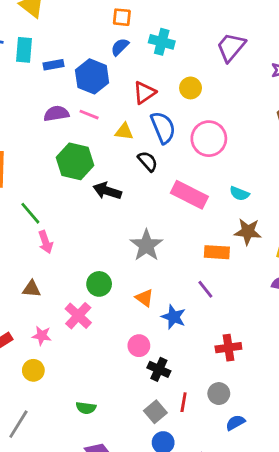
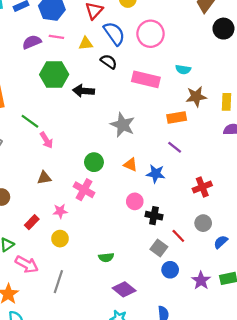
red line: (184, 402) -> (178, 236), turned -40

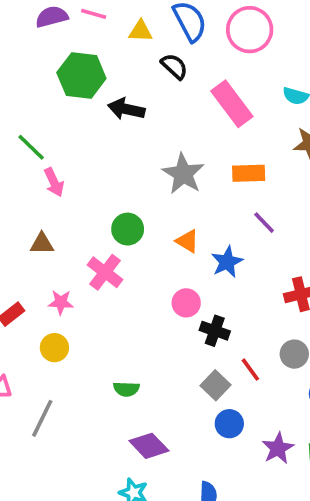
pink rectangle: (146, 79) -> (232, 104), turned 32
orange rectangle: (177, 117) -> (249, 173), moved
blue star: (156, 174) -> (227, 262), turned 30

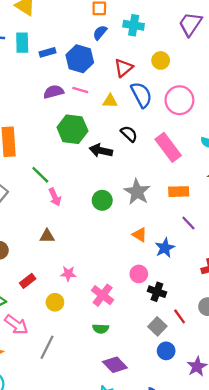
black semicircle: (174, 66) -> (129, 134), moved
green circle: (128, 229) -> (102, 200), moved
pink cross: (105, 272) -> (103, 295), moved
pink star: (61, 302) -> (68, 274), moved

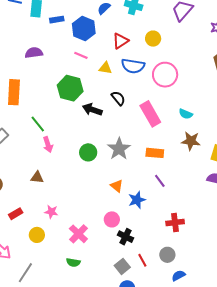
purple semicircle: (54, 92) -> (34, 53), moved
blue semicircle: (141, 95) -> (133, 66), turned 120

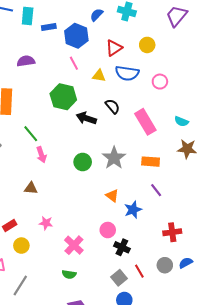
pink line: (81, 55) -> (74, 63), turned 40
pink circle: (165, 75) -> (160, 82), size x0.6
yellow circle: (37, 235) -> (21, 246), moved
blue semicircle: (179, 276) -> (186, 263), moved

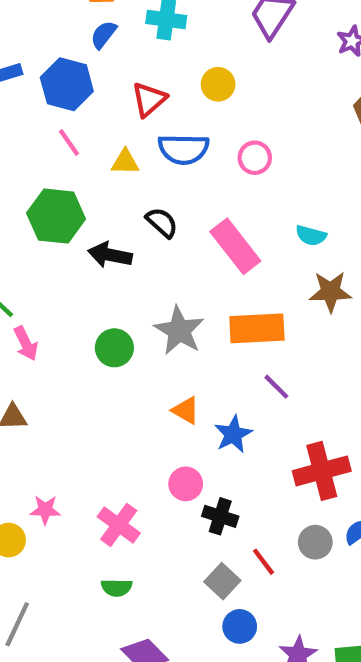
orange rectangle: (151, 162) -> (257, 328), size x1.4
pink star: (46, 223) -> (45, 510), moved
red cross: (172, 232) -> (322, 471), size x1.4

